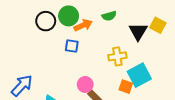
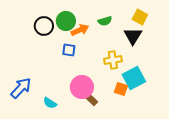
yellow square: (158, 25) -> (140, 17), moved
pink circle: (85, 84) -> (82, 87), size x1.5

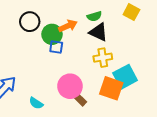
green circle: (66, 21) -> (52, 34), moved
black triangle: (133, 36) -> (99, 32), moved, turned -36
orange square: (121, 89) -> (111, 88), size x1.6

